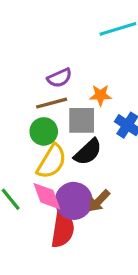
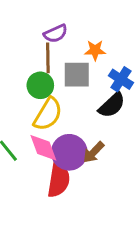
brown line: (52, 103) -> (48, 58), turned -76
black semicircle: (88, 152) -> (112, 105), moved

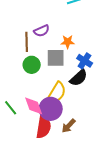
brown line: (48, 58) -> (27, 42), moved
yellow semicircle: (48, 114) -> (57, 93), moved
brown arrow: (94, 152) -> (69, 126), moved

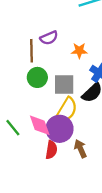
gray square: (56, 58) -> (64, 84), moved
brown arrow: (69, 126) -> (80, 149), turned 112
red semicircle: (44, 127) -> (51, 150), size x0.7

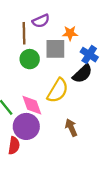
gray square: (64, 84) -> (55, 49), moved
purple circle: (59, 129) -> (26, 126), moved
red semicircle: (51, 150) -> (14, 146), moved

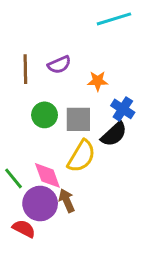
brown line: (24, 33) -> (25, 69), moved
gray square: (55, 49) -> (78, 119), moved
brown arrow: (71, 128) -> (67, 201), moved
red semicircle: (14, 146) -> (24, 229), turned -72

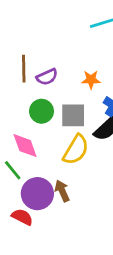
purple semicircle: (59, 65) -> (47, 77), moved
pink diamond: (47, 175) -> (25, 146), moved

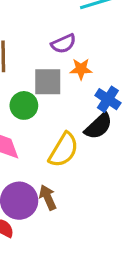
purple semicircle: (47, 77) -> (64, 44), moved
gray square: (73, 115) -> (48, 82), moved

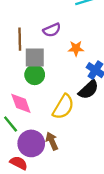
purple semicircle: (64, 44) -> (52, 30), moved
gray square: (48, 82) -> (35, 58), moved

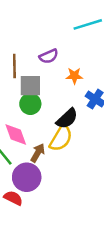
black semicircle: (89, 90) -> (67, 119), moved
brown arrow: (52, 141) -> (38, 153), moved, turned 54

